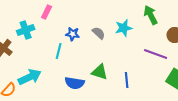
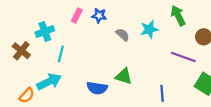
pink rectangle: (47, 12) -> (77, 15), moved
blue star: (73, 34) -> (99, 15), moved
cyan line: (59, 51) -> (61, 54), moved
blue line: (127, 80) -> (162, 93), moved

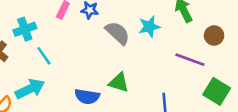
gray semicircle: (123, 35) -> (118, 33), size x1.5
cyan line: (61, 54) -> (44, 56), turned -49

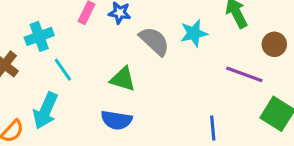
green triangle: (119, 82) -> (123, 79), moved
cyan arrow: (30, 89) -> (45, 111), turned 140

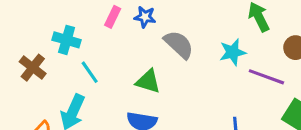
cyan star: (194, 33) -> (233, 52), moved
cyan cross: (39, 36) -> (67, 40), turned 36

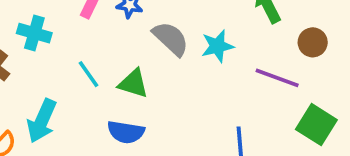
cyan star: (233, 52) -> (217, 46), moved
cyan line: (90, 72) -> (88, 74), moved

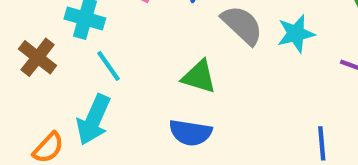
cyan line: (88, 74) -> (109, 66), moved

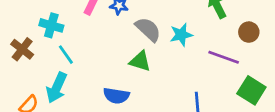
green triangle: (199, 77) -> (140, 61), moved

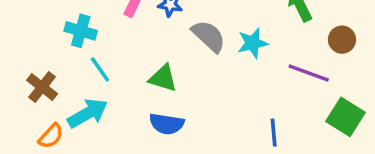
brown cross: (22, 49) -> (42, 87), moved
green triangle: (140, 61) -> (163, 78), moved
cyan arrow: (57, 88) -> (88, 113), turned -144

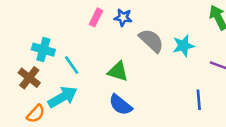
cyan cross: (81, 31) -> (43, 50), moved
blue semicircle: (167, 124) -> (120, 105), turned 30
blue line: (274, 133) -> (199, 100), moved

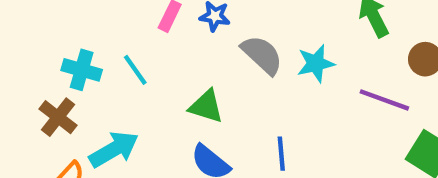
cyan line: (72, 65) -> (135, 70), moved
blue line: (199, 100) -> (281, 154), moved

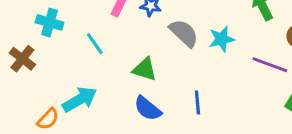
cyan cross: (82, 70) -> (50, 22), moved
brown cross: (58, 117) -> (22, 59), moved

